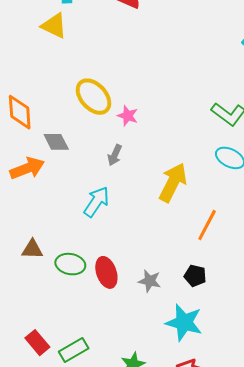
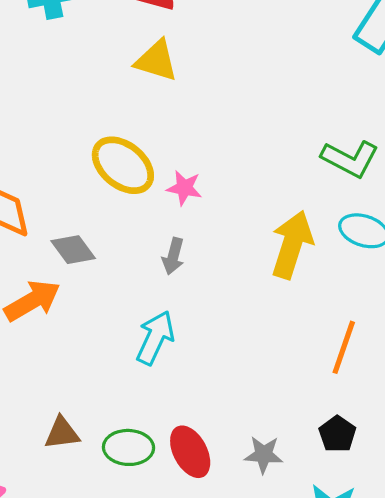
yellow triangle: (54, 26) -> (156, 61), moved
yellow arrow: (173, 182) -> (292, 245), moved
black pentagon: (195, 276) -> (337, 434), turned 30

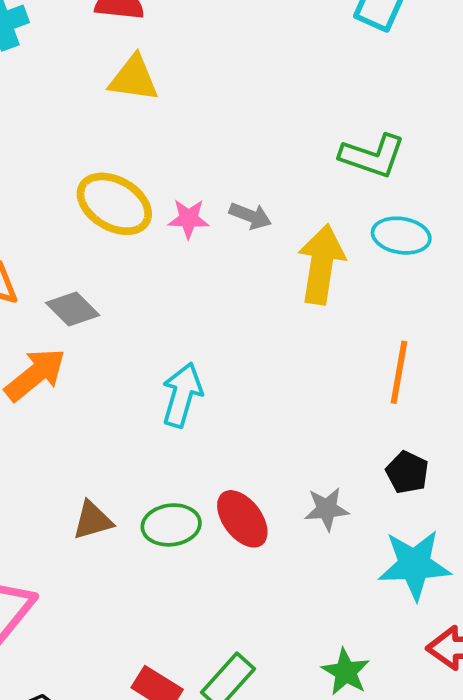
gray arrow: (173, 256) -> (250, 216), moved, turned -75

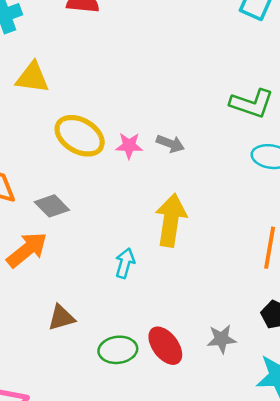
yellow triangle: (134, 78) -> (32, 78), moved
yellow arrow: (321, 264) -> (171, 220), moved
cyan arrow: (182, 395) -> (125, 263), size x0.7
brown triangle: (93, 520) -> (61, 318), moved

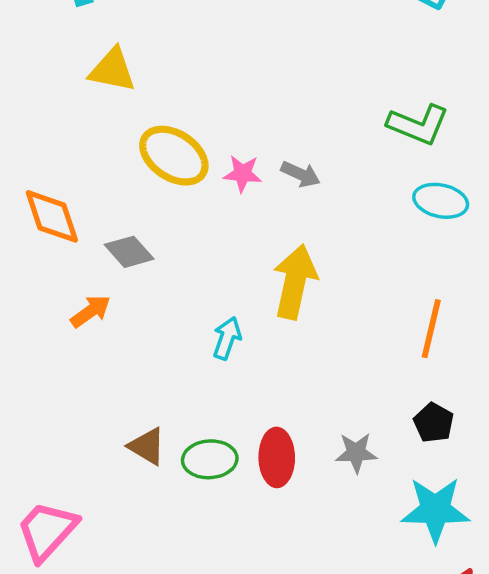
orange arrow: (27, 250) -> (90, 311), size x0.7
brown triangle: (61, 318) -> (147, 446), moved, turned 44
red ellipse: (165, 346) -> (277, 457), turned 33

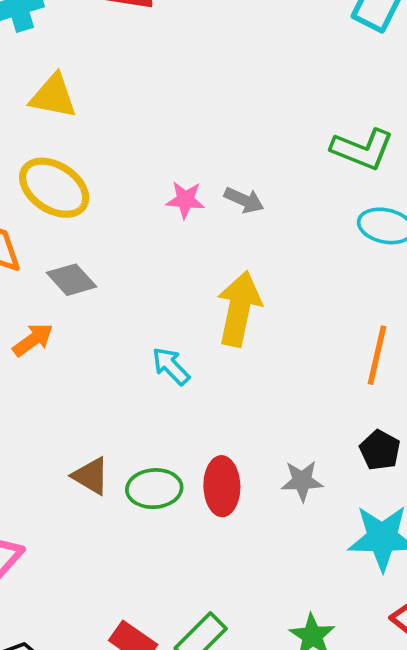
yellow ellipse: (174, 156) -> (54, 188), moved
cyan arrow: (227, 338) -> (171, 366), turned -63

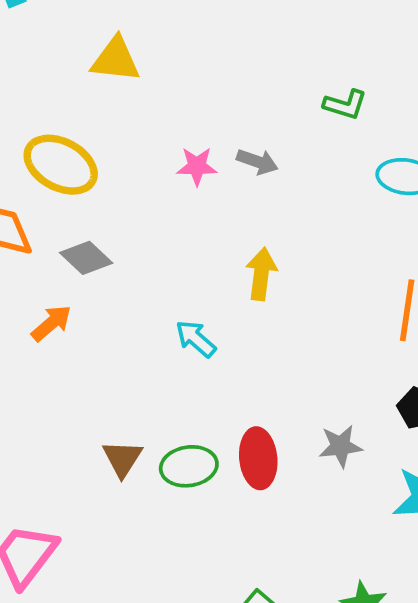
yellow triangle: (53, 96) -> (115, 60), moved
green L-shape: (362, 149) -> (345, 105), moved, size x0.7
yellow arrow: (239, 309) -> (261, 274), size x0.7
brown triangle: (91, 476) -> (122, 458), turned 36

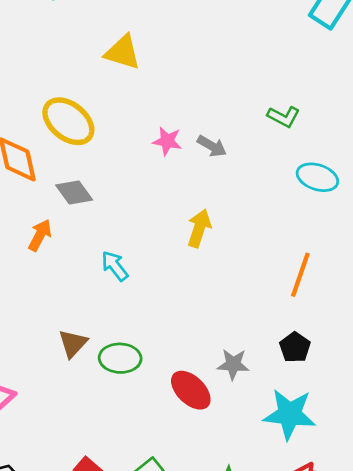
orange arrow: (51, 323) -> (40, 235), turned -32
cyan arrow: (196, 339) -> (115, 266), moved
red ellipse: (258, 458) -> (191, 390), moved, turned -51

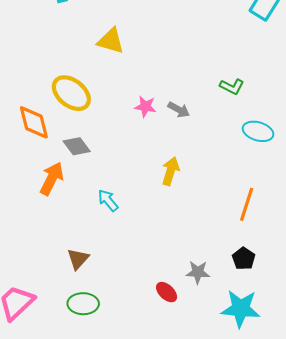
orange arrow: (40, 235) -> (52, 179), size x1.4
green ellipse: (120, 358) -> (83, 304), moved
red ellipse: (191, 390) -> (167, 292), size x0.7

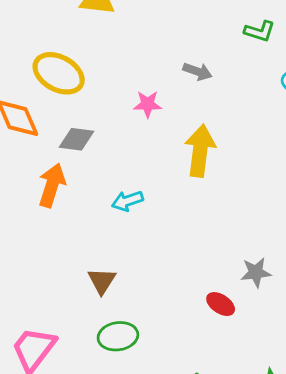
pink star: (145, 107) -> (148, 104), moved
gray diamond: (77, 146) -> (76, 139), turned -36
yellow arrow: (171, 171) -> (200, 151), size x1.4
cyan arrow: (108, 200) -> (127, 201), turned -60

